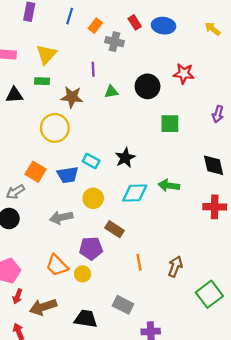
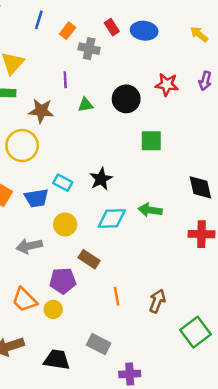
purple arrow: (218, 114) -> (205, 81), moved

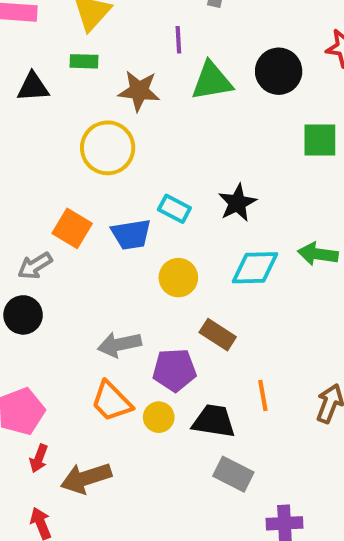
green triangle: (85, 105) -> (212, 81), size x1.6
gray arrow: (29, 246) -> (119, 344), moved
black trapezoid: (57, 360) -> (214, 421), moved

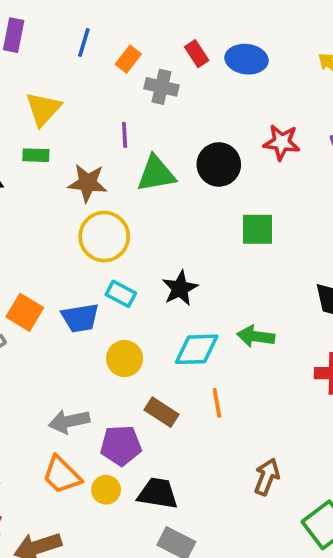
yellow circle: (108, 148) -> (104, 237), moved
orange line: (263, 396) -> (217, 403), moved

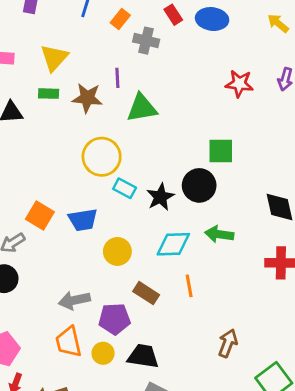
black circle: (219, 164) -> (199, 185), moved
brown star: (88, 183) -> (87, 98), moved
cyan rectangle: (121, 294) -> (125, 188), moved
orange trapezoid: (62, 475) -> (69, 342), turned 32

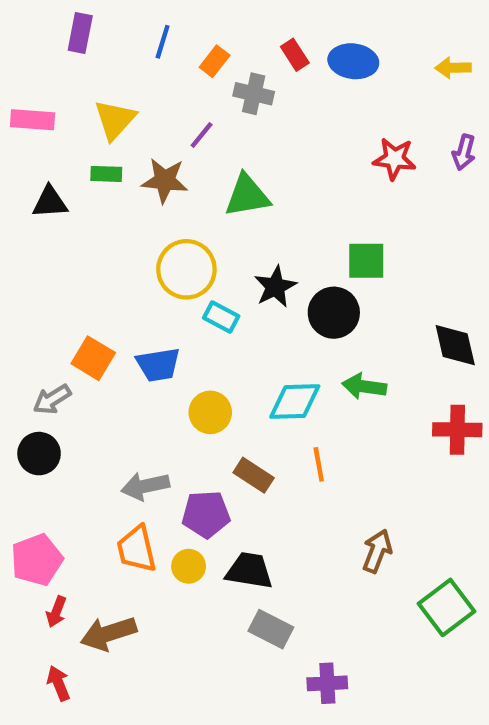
yellow arrow: (278, 23) -> (453, 68), turned -40
purple line: (117, 78) -> (202, 135), moved, turned 42
black star: (160, 197) -> (275, 287), moved

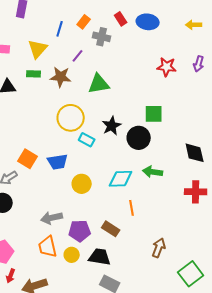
blue line: (163, 42) -> (60, 29), moved
brown rectangle: (254, 475) -> (111, 229), moved

